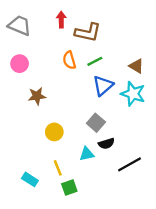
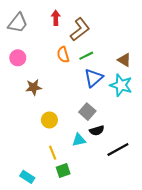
gray trapezoid: (20, 25) -> (18, 23), turned 105
brown L-shape: (88, 32) -> (80, 29), turned -50
cyan rectangle: (30, 179) -> (27, 177), moved

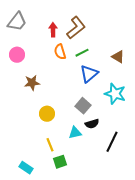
red arrow: (56, 18) -> (53, 30), moved
cyan star: (121, 85) -> (115, 94), moved
black line: (118, 149) -> (112, 142), turned -35

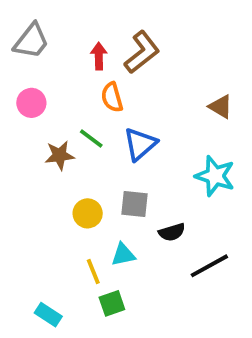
green line: (82, 53) -> (91, 138), moved, turned 64
blue triangle: (89, 74) -> (140, 144), moved
gray square: (83, 106) -> (134, 204), moved, turned -35
cyan triangle: (75, 133) -> (123, 255), moved
black line: (112, 142) -> (209, 266), turned 35

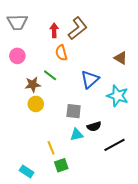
gray trapezoid: (31, 41) -> (17, 22), turned 50
blue triangle: (140, 144) -> (90, 79), moved
yellow circle: (88, 213) -> (36, 104), moved
cyan triangle: (123, 255) -> (77, 135), moved

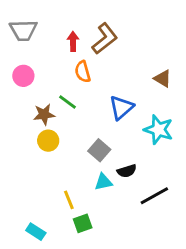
gray square: (74, 111) -> (99, 150), turned 35

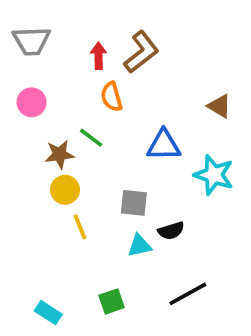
blue triangle: (121, 108) -> (164, 145), turned 40
gray square: (99, 150) -> (134, 203), turned -35
black line: (154, 196) -> (188, 294), moved
yellow line: (69, 200) -> (80, 227), moved

